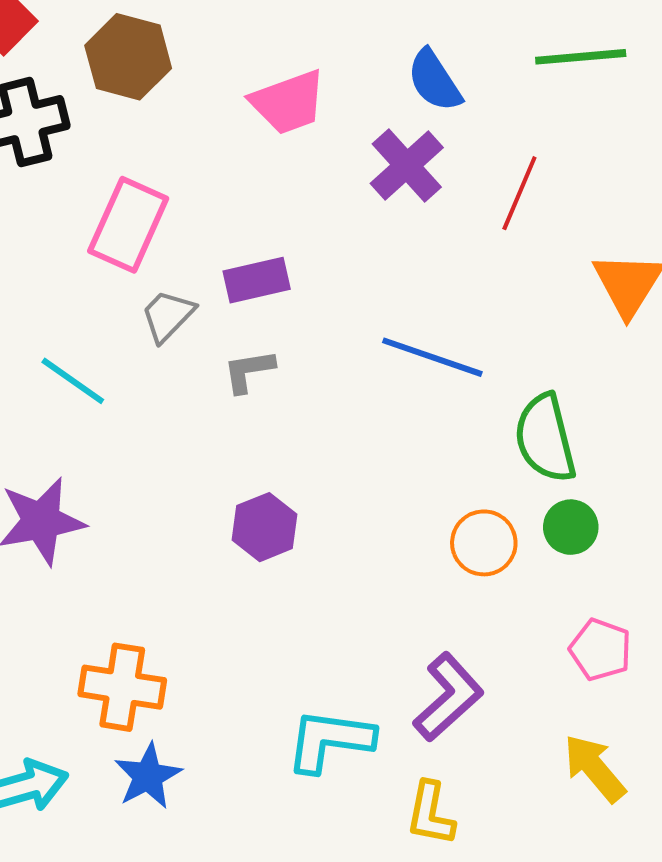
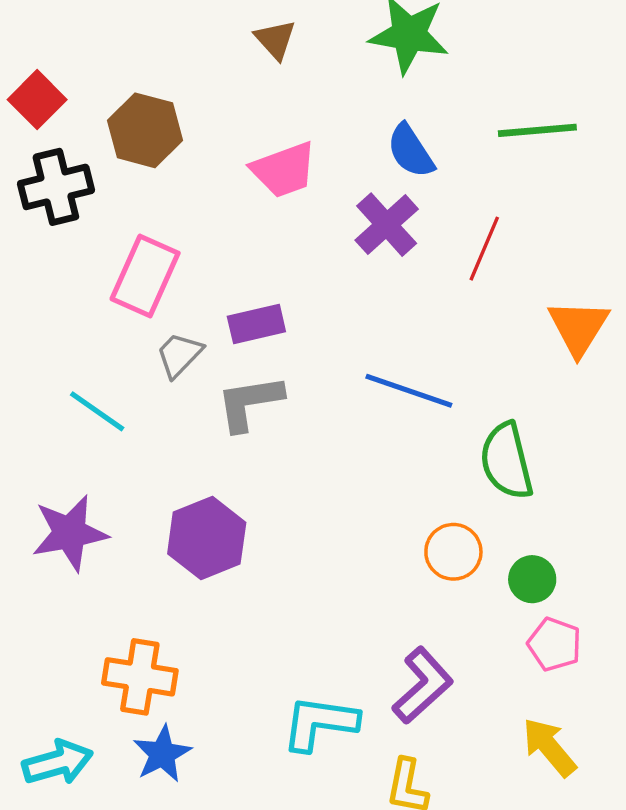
gray L-shape: (249, 371) -> (250, 403), size x1.5
purple hexagon: (264, 527) -> (207, 538), moved, size x1.4
green circle: (571, 527) -> (532, 579), moved

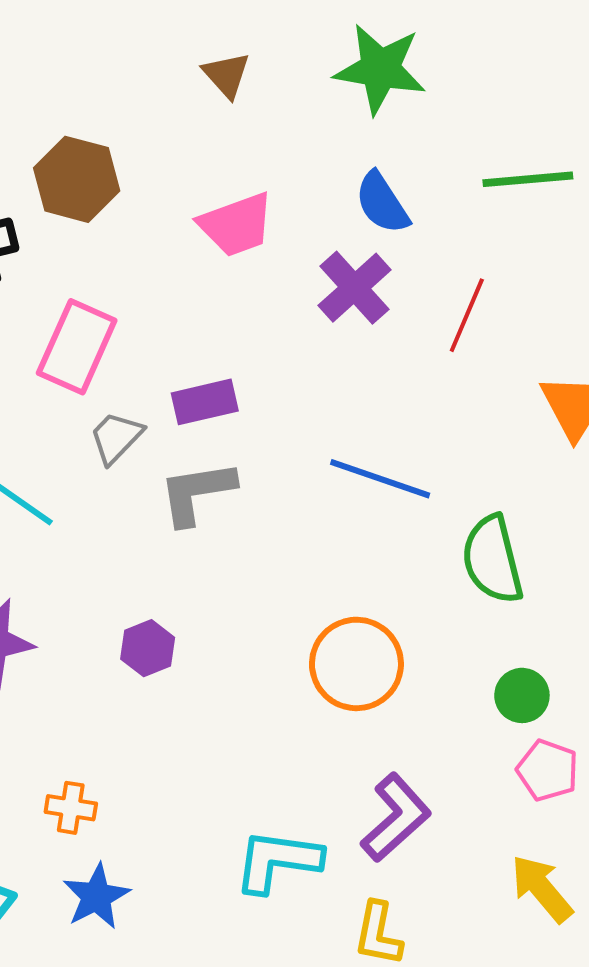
purple hexagon: (207, 538) -> (148, 648), size x0.6
orange circle: (453, 552) -> (356, 664), moved, size x1.4
orange cross: (140, 677) -> (71, 808), size x0.6

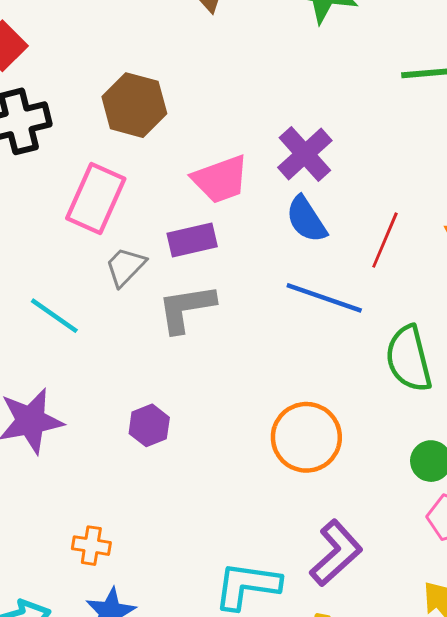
brown hexagon: (77, 179) -> (134, 105), moved
blue semicircle: (382, 203) -> (306, 219), moved
pink trapezoid: (236, 225) -> (220, 179), moved
red line: (467, 315) -> (385, 240), moved

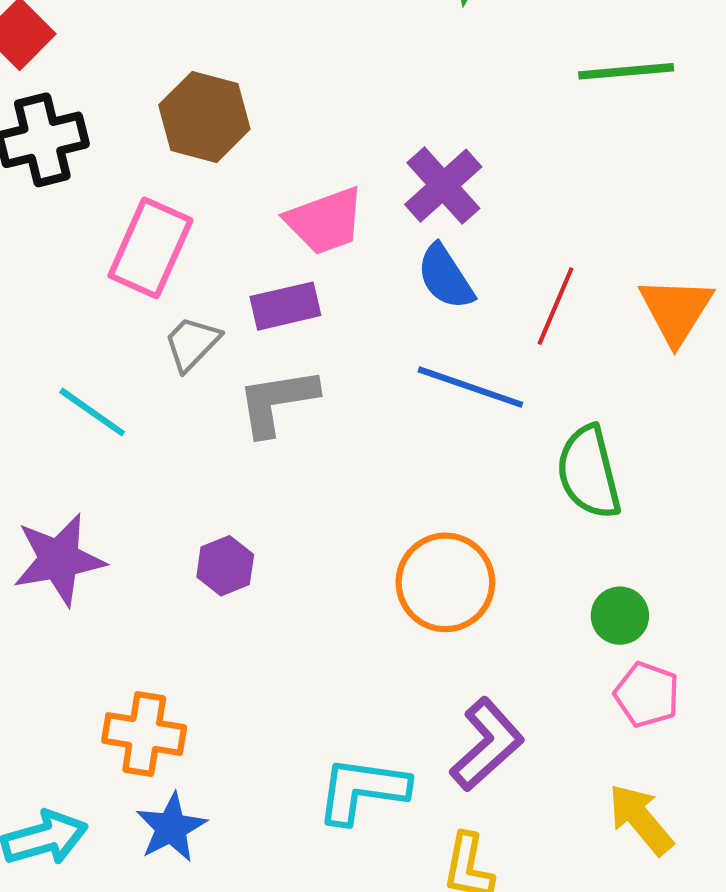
orange cross: (91, 546) -> (144, 734), size x1.5

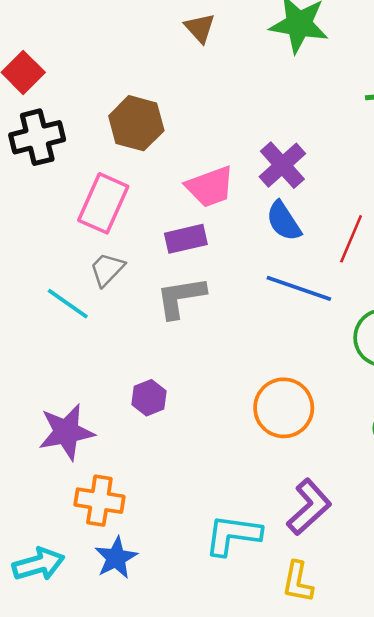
gray trapezoid: (192, 343) -> (107, 269), moved
purple star: (59, 560) -> (66, 432), moved

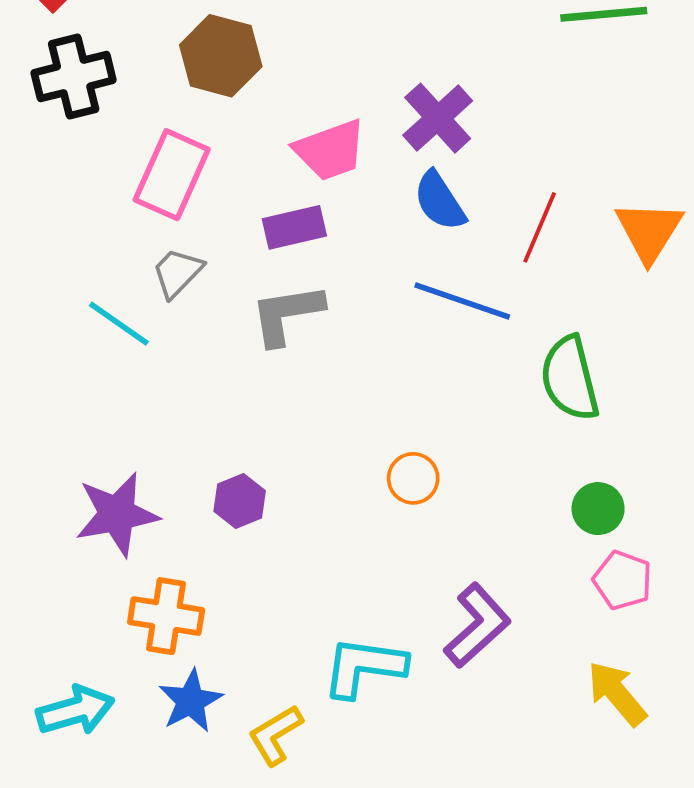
purple hexagon: (149, 398) -> (240, 501), moved
orange circle: (284, 408) -> (413, 478), moved, size x0.6
yellow L-shape: (298, 582) -> (275, 735), moved, turned 48

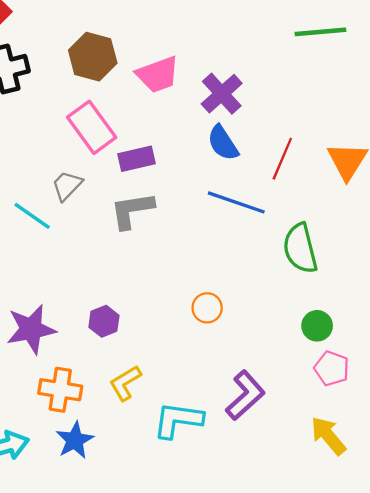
pink trapezoid: (330, 150) -> (158, 75), moved
pink rectangle: (172, 175) -> (92, 127), moved, turned -60
yellow L-shape: (275, 735) -> (125, 383), moved

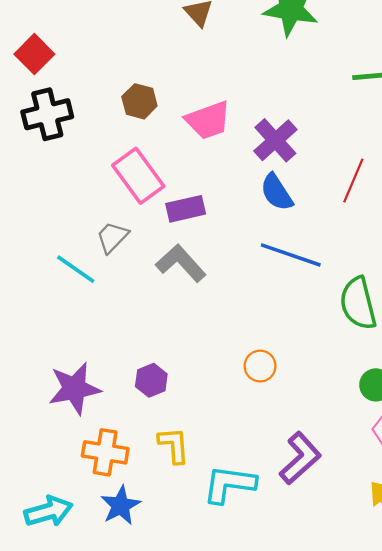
brown hexagon: (93, 57) -> (139, 101), size x0.7
red line: (282, 159) -> (353, 180), moved
gray L-shape: (132, 210) -> (181, 263), turned 57
yellow L-shape: (125, 383) -> (174, 445), turned 117

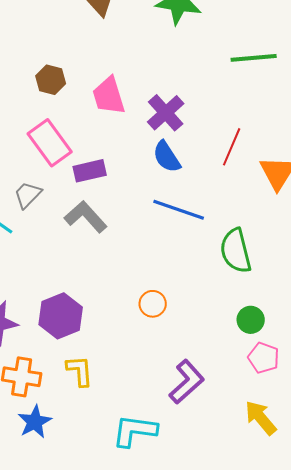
pink trapezoid: (208, 120) -> (109, 96), turned 93
purple hexagon: (151, 380) -> (61, 316), size x1.6
cyan L-shape: (229, 484) -> (135, 431), moved

